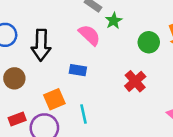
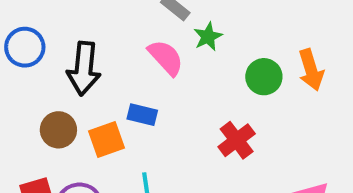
brown circle: (14, 78) -> (58, 130), moved
orange square: (54, 99) -> (106, 139), moved

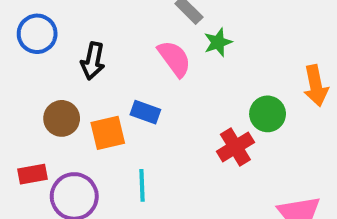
black arrow: (84, 69) -> (93, 61), size x0.7
green circle: (264, 77) -> (268, 114), moved

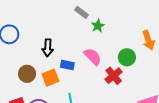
pink semicircle: (174, 59) -> (93, 57), moved
black arrow: (93, 61) -> (48, 48), moved

